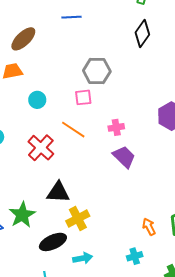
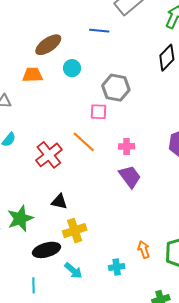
cyan circle: (37, 100) -> (72, 68), moved
black triangle: (58, 192) -> (59, 202), size x0.7
cyan cross: (135, 256) -> (117, 267), moved
cyan arrow: (83, 258) -> (73, 271), turned 42

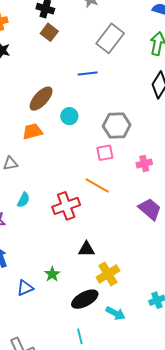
pink cross: (127, 146) -> (144, 163), moved
red cross: (49, 155) -> (66, 206), turned 32
green star: (20, 218) -> (52, 274), size x0.6

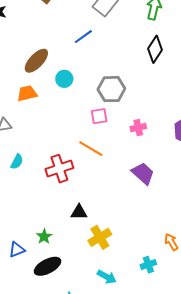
blue line: (88, 74) -> (83, 37), turned -30
black ellipse: (85, 299) -> (48, 266), moved

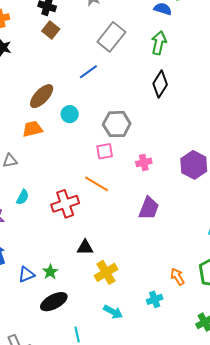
purple trapezoid: (143, 173) -> (149, 208), turned 70
blue triangle: (17, 250) -> (26, 274), moved

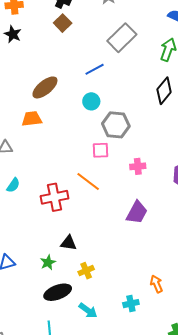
cyan circle: (70, 114) -> (91, 101), moved
green star: (50, 272) -> (48, 262), moved
yellow cross: (106, 272) -> (86, 271), size x0.7
black ellipse: (54, 302) -> (58, 292), moved

